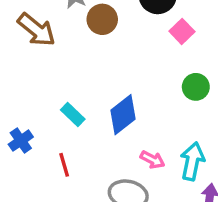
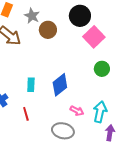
pink square: (182, 31) -> (94, 37), size x1.5
cyan rectangle: (73, 115) -> (31, 85), turned 48

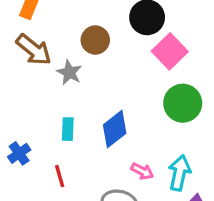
gray star: (32, 16) -> (69, 72), moved
green circle: (102, 69) -> (183, 103), size x1.5

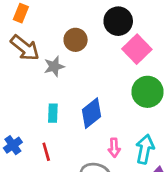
gray star: (69, 72) -> (54, 66), turned 30
blue cross: (19, 153) -> (13, 145), moved
pink arrow: (142, 171) -> (114, 148), turned 60

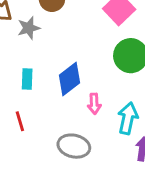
pink arrow: (114, 148) -> (94, 104), moved

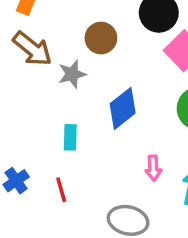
blue diamond: (69, 79) -> (123, 108), moved

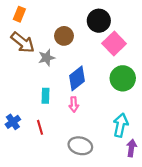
pink arrow: (153, 168) -> (74, 104), moved

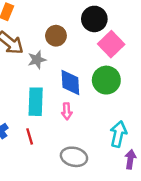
blue diamond: (77, 78) -> (70, 82), turned -55
green circle: (123, 78) -> (106, 80), moved
cyan rectangle: (45, 96) -> (36, 102), size x1.6

